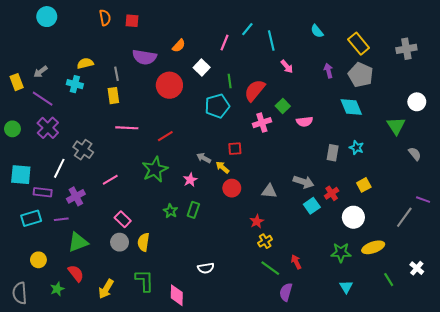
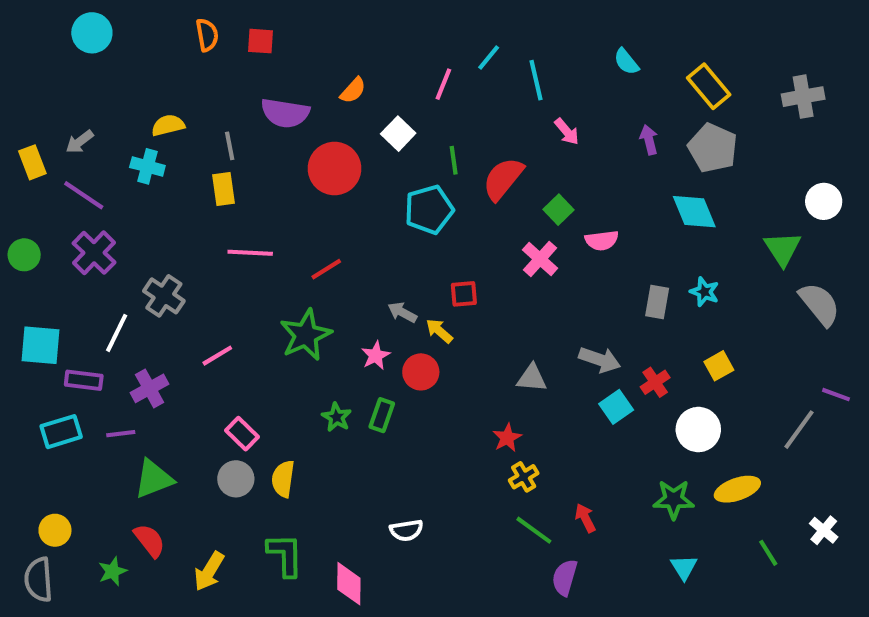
pink cross: (262, 123) -> (540, 259), moved, turned -30
gray semicircle: (415, 154) -> (820, 304), size x1.6
red circle: (232, 188) -> (421, 372), moved
yellow circle: (38, 260) -> (55, 530), moved

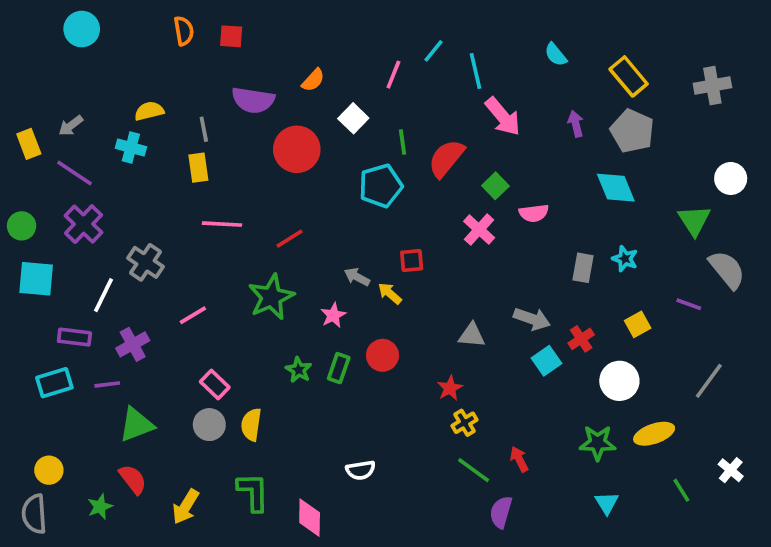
pink arrow: (567, 131) -> (503, 117), size x1.6
cyan square: (41, 345) -> (36, 279), moved
red circle: (421, 372) -> (382, 355), moved
purple line: (836, 395) -> (689, 304), moved

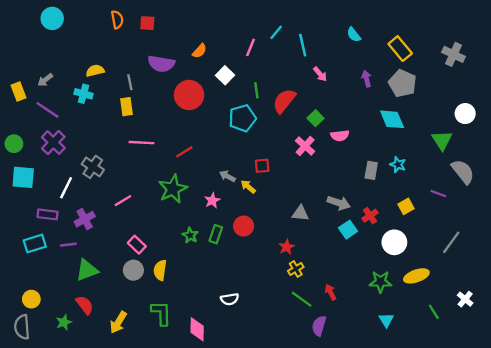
gray cross: (712, 86) -> (454, 54), turned 35
pink arrow: (503, 117) -> (320, 74), size x0.6

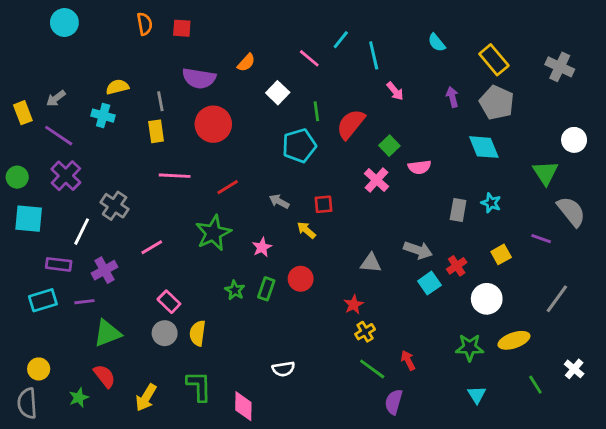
pink line: (251, 47) -> (309, 58), turned -72
red circle: (189, 95) -> (213, 124), moved
gray arrow: (227, 176) -> (279, 201), moved

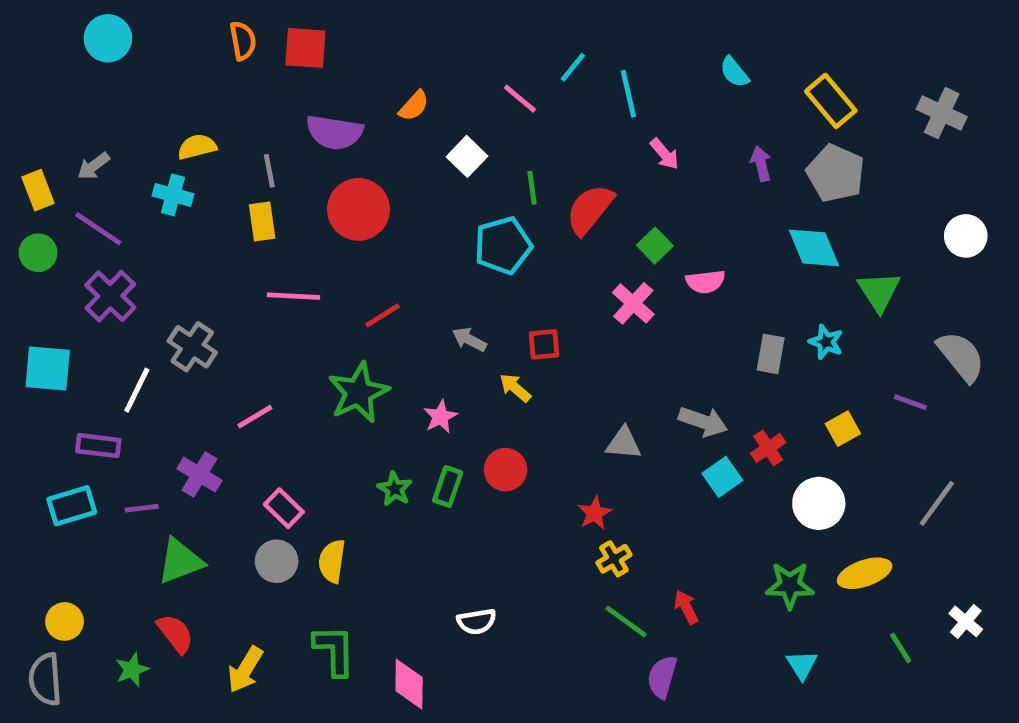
red square: (182, 28) -> (305, 48), size x1.4
green triangle: (545, 173) -> (879, 291), moved
green circle: (17, 177) -> (38, 253), moved
purple cross: (104, 270) -> (199, 474), moved, turned -30

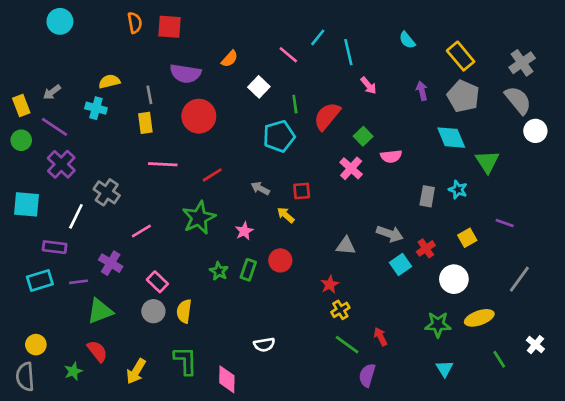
gray cross: (942, 113) -> (522, 63), turned 30
gray semicircle: (961, 356) -> (518, 100), moved

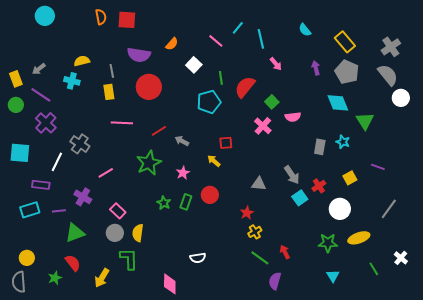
gray arrow: (260, 188) -> (182, 141), moved
gray arrow: (390, 234) -> (292, 175), turned 36
green L-shape: (185, 361) -> (129, 259), moved

